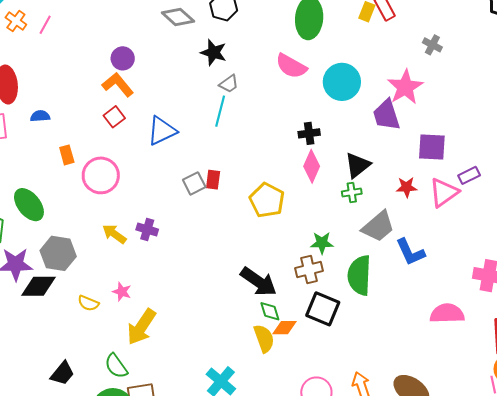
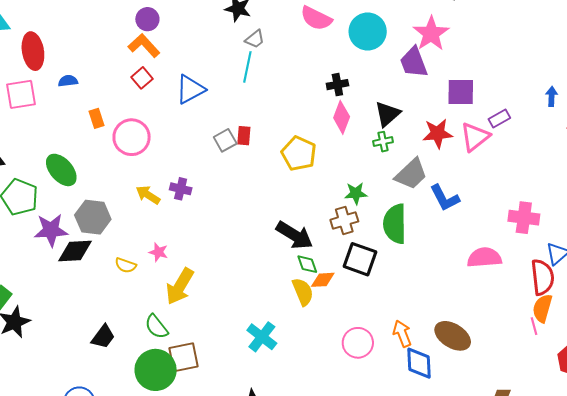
red star: (407, 187) -> (438, 133), size x1.4

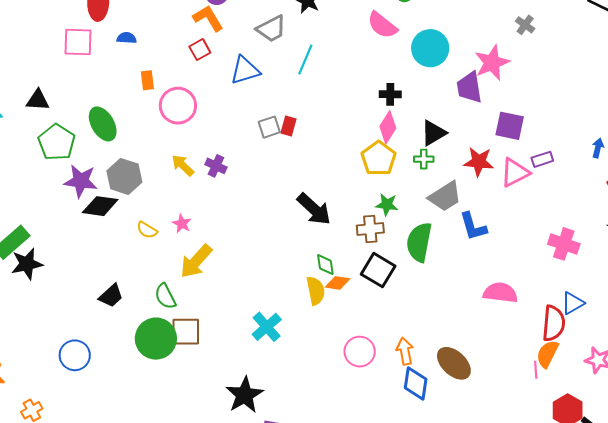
gray trapezoid: (255, 39) -> (271, 29), moved, size x1.5
yellow pentagon: (299, 154) -> (379, 158), moved
pink cross: (524, 218) -> (564, 244), moved
black arrow: (294, 235) -> (314, 209), moved

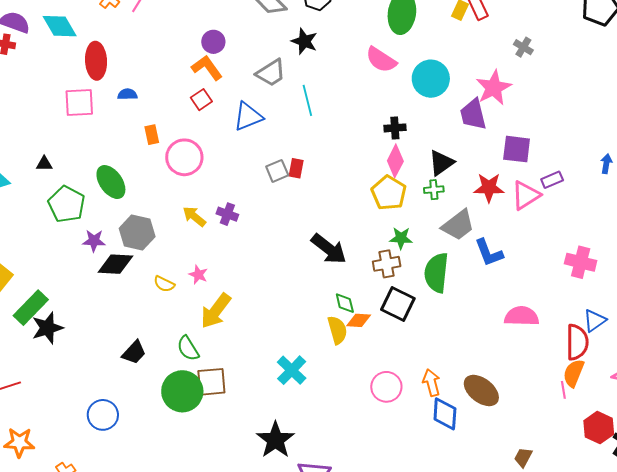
cyan line: (305, 59) -> (307, 100), turned -32
black triangle: (38, 100) -> (44, 164), size x0.7
purple star: (81, 181) -> (94, 241), size x0.7

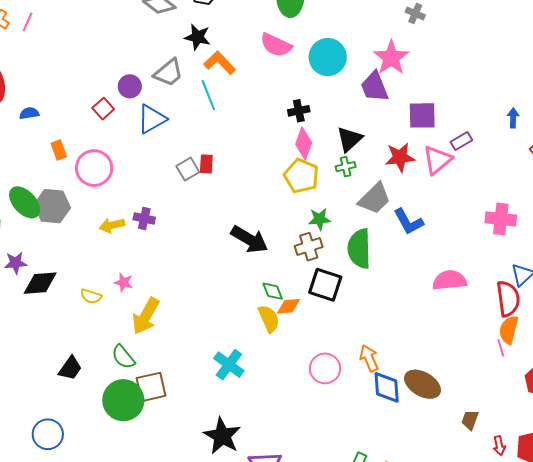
purple circle: (213, 42) -> (130, 86), moved
orange L-shape: (207, 68) -> (220, 63), moved
yellow arrow: (194, 216) -> (112, 225), turned -45
gray hexagon: (137, 232) -> (52, 206), moved
brown ellipse: (481, 391) -> (423, 384), moved

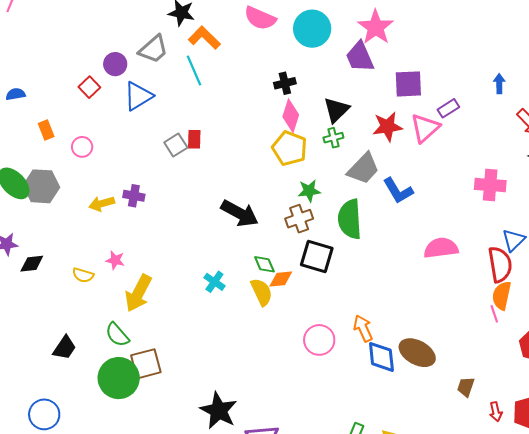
pink circle: (94, 168) -> (82, 147), size x0.6
black diamond: (40, 283) -> (32, 264), size x0.7
cyan cross: (229, 365) -> (214, 282), moved, size x0.7

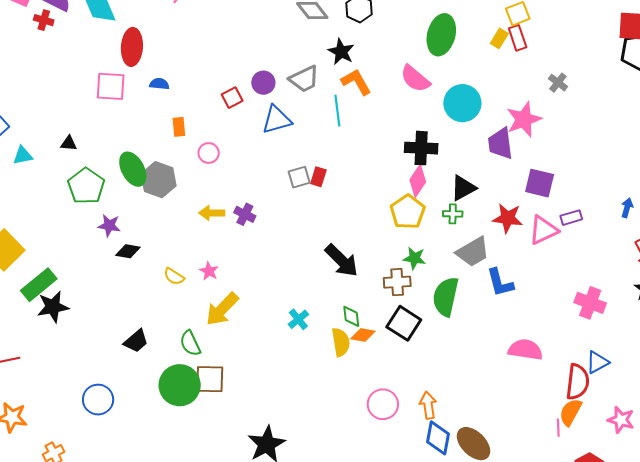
black cross: (285, 83) -> (421, 148), size x1.5

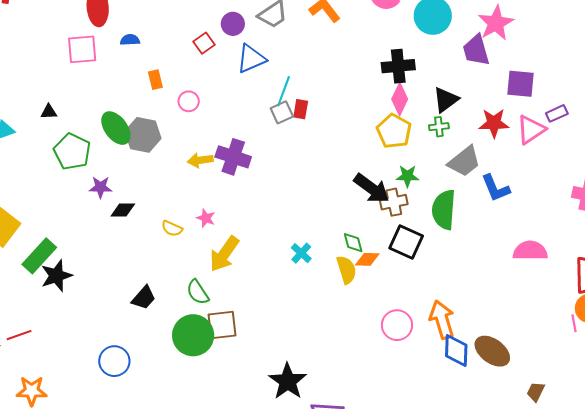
cyan line: (337, 111) -> (284, 91), moved, turned 36
purple cross: (245, 214) -> (233, 157), size x1.6
black arrow: (342, 261) -> (372, 188), moved
orange arrow: (428, 405) -> (442, 320), size x1.4

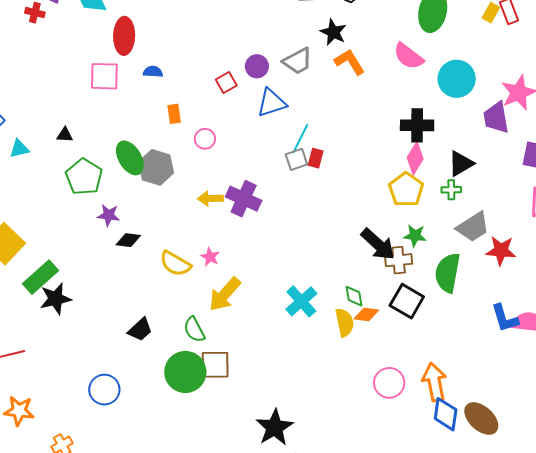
red star: (494, 123) -> (501, 251), moved
blue L-shape: (496, 188) -> (505, 318), moved
yellow semicircle: (172, 228) -> (175, 264), size x1.5
cyan cross: (301, 253) -> (301, 301), size x1.5

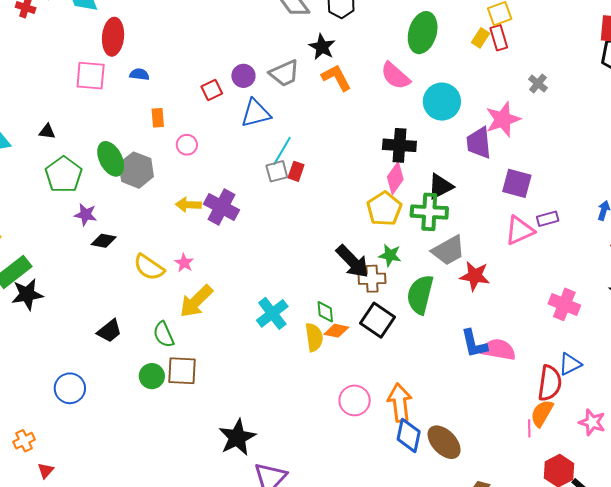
green cross: (451, 190) -> (429, 212), size x1.8
green circle: (185, 372) -> (152, 376), size x0.6

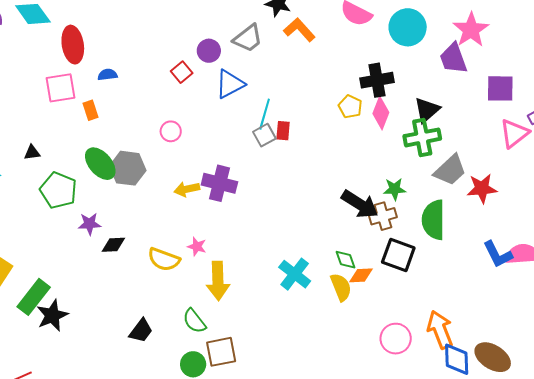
orange rectangle: (158, 118) -> (91, 110), moved
yellow pentagon: (384, 209) -> (350, 107), moved, size x0.7
yellow arrow: (196, 301) -> (218, 281), turned -33

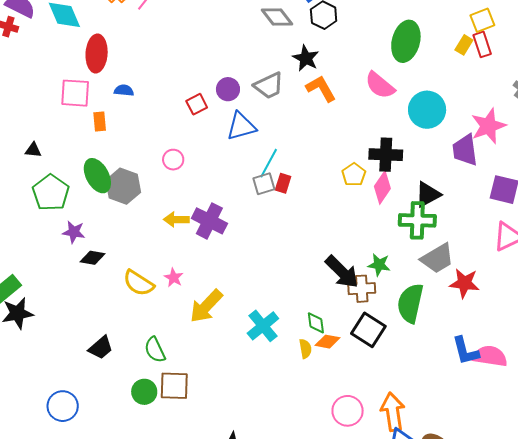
yellow arrow: (218, 281) -> (206, 306), moved, turned 33
yellow semicircle: (341, 287) -> (305, 349), size x0.7

